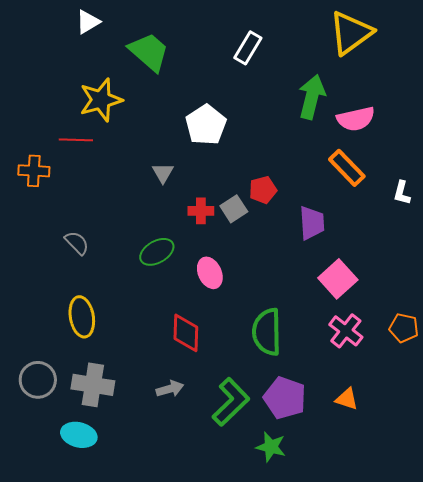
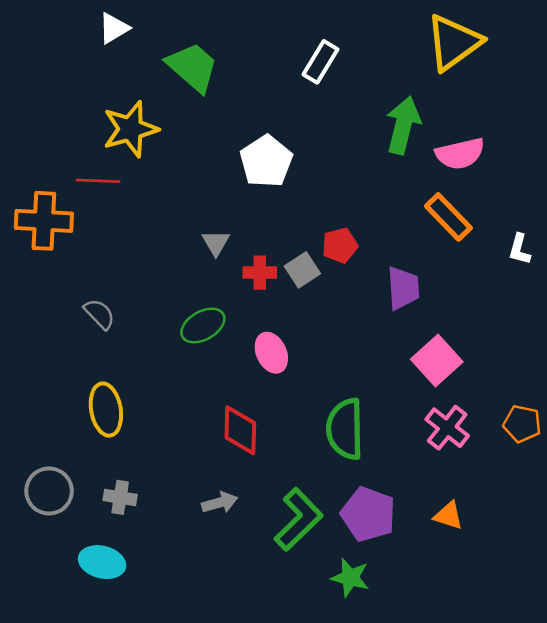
orange cross: (34, 171) -> (44, 221), size x1.4
gray triangle: (163, 173) -> (216, 243), moved
gray cross: (93, 385) -> (120, 497), size x0.6

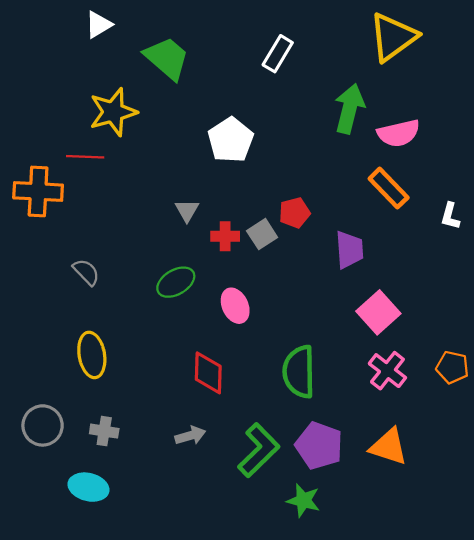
orange triangle: (448, 516) -> (389, 447), size x1.5

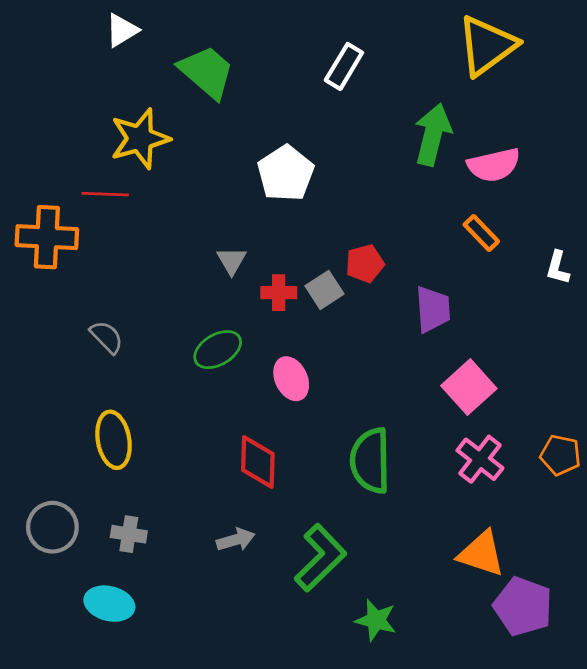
orange rectangle: (389, 188) -> (481, 233), size x0.7
purple pentagon: (319, 446) -> (523, 606), moved

